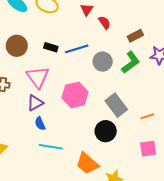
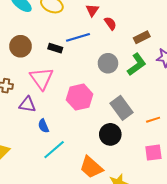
blue line: (77, 49) -> (78, 37), moved
purple triangle: (35, 103) -> (27, 105), moved, turned 36
cyan line: (51, 147) -> (54, 150), turned -50

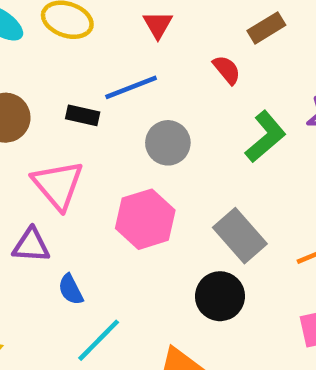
red semicircle: (110, 23) -> (227, 70), moved
brown rectangle: (142, 37) -> (266, 28), moved
gray circle: (108, 63) -> (168, 143), moved

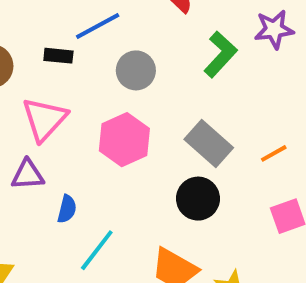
pink triangle: (58, 185) -> (44, 119), turned 30
blue semicircle: (71, 290) -> (67, 209), turned -132

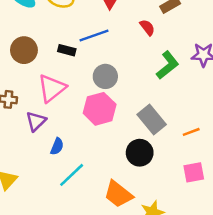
gray circle: (136, 70) -> (105, 76), moved
purple triangle: (28, 175) -> (36, 121), turned -50

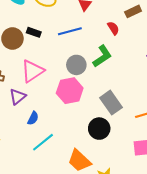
black rectangle: (67, 50) -> (34, 32), moved
green L-shape: (168, 65) -> (102, 56), moved

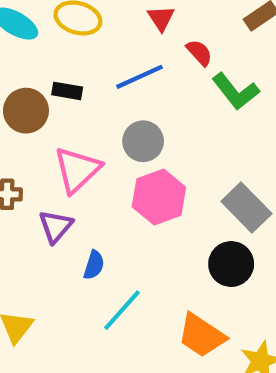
red semicircle: (113, 28) -> (199, 53), moved
green L-shape: (102, 56) -> (236, 91), moved, turned 95
gray circle: (76, 65) -> (143, 141), moved

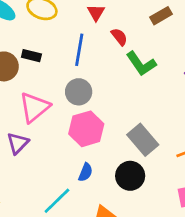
blue line: (140, 77) -> (79, 50), turned -60
blue semicircle: (94, 265) -> (85, 172), moved

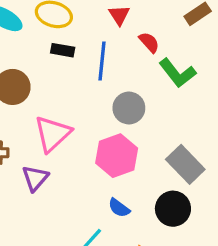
black rectangle: (31, 56) -> (63, 50), moved
gray circle: (79, 92) -> (129, 108), moved
blue semicircle: (85, 172) -> (119, 208), turned 108

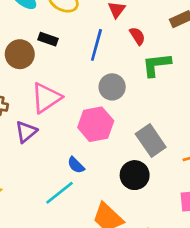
black rectangle: (63, 50) -> (48, 39), moved
green L-shape: (177, 73) -> (156, 65), turned 112
blue semicircle: (119, 208) -> (76, 165), moved

